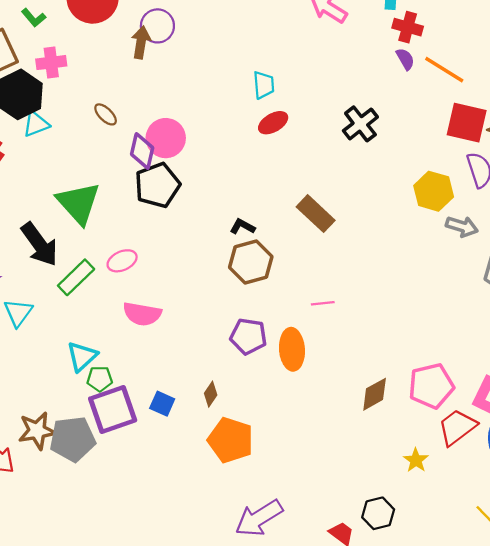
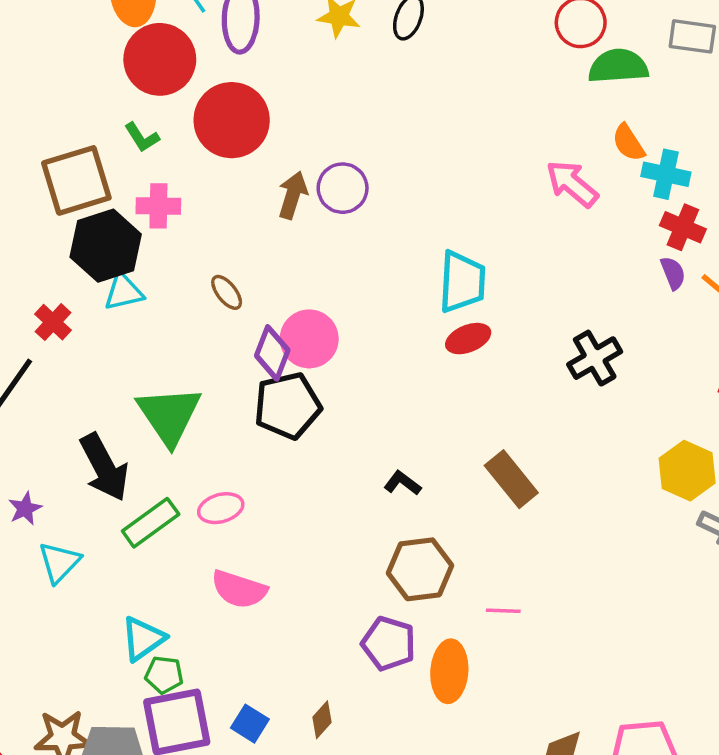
purple circle: (157, 26) -> (343, 188), moved
cyan trapezoid: (264, 85) -> (462, 282), size x1.5
brown hexagon: (251, 262) -> (420, 569), moved

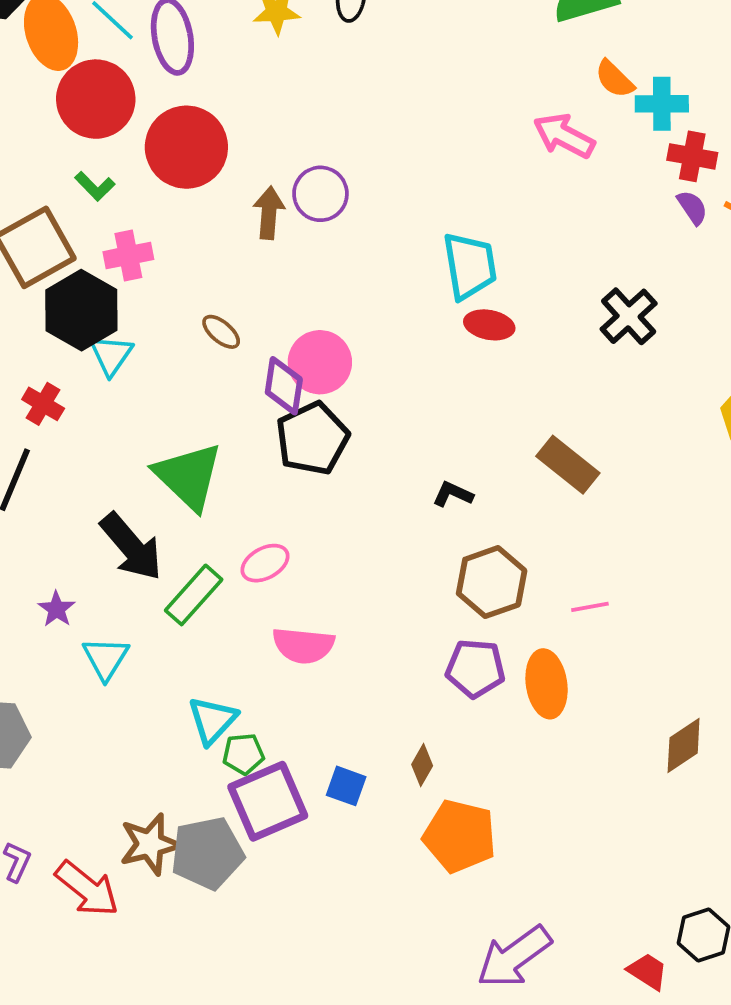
cyan triangle: (124, 292) -> (111, 355), turned -30
red ellipse: (468, 339) -> (489, 325), turned 45

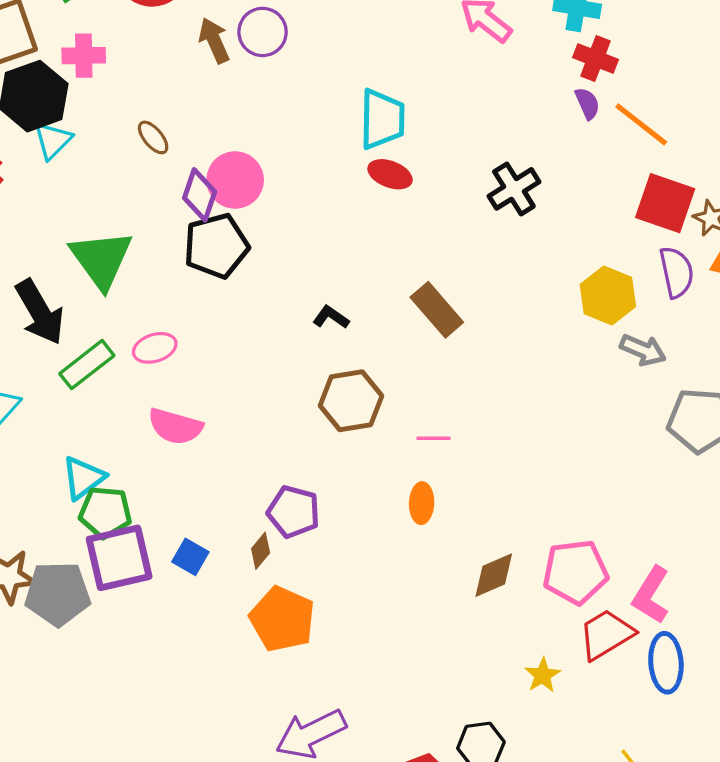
brown arrow: (269, 213) -> (214, 40), turned -39
purple pentagon: (475, 668) -> (294, 512), moved
orange ellipse: (547, 684) -> (422, 503), moved, size x0.7
green pentagon: (243, 754) -> (105, 512), size x1.4

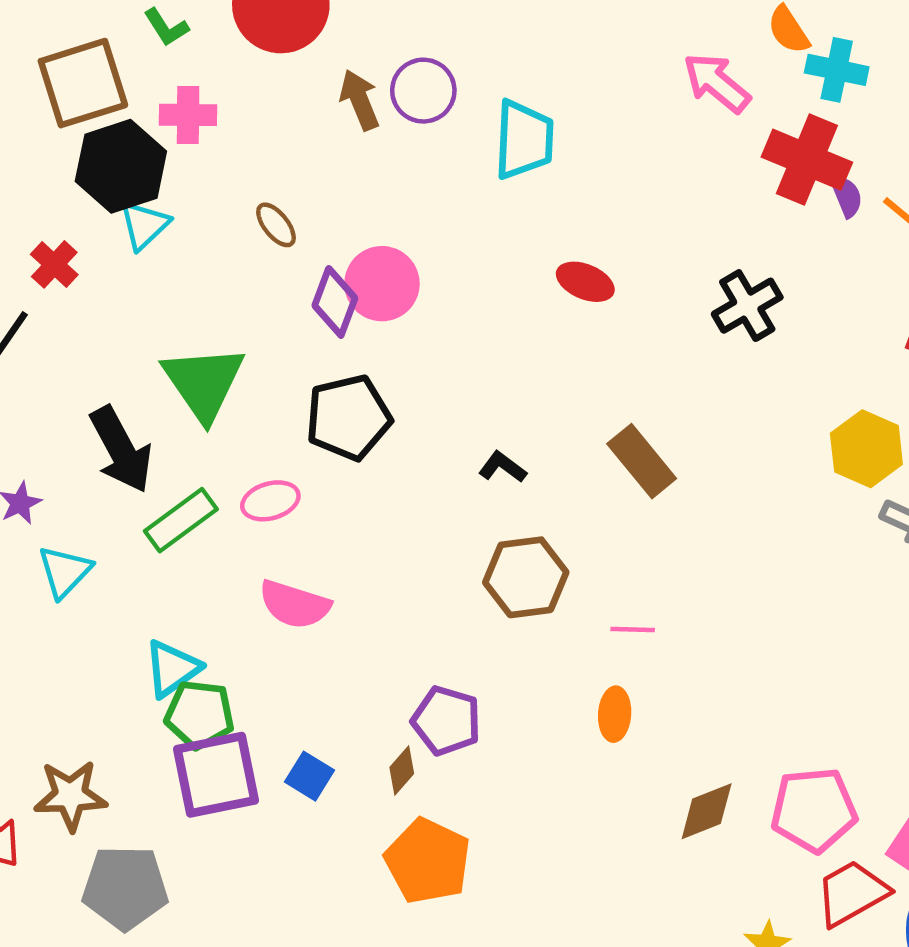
red cross: (595, 58) -> (807, 160), moved, size x1.5
cyan trapezoid: (382, 119) -> (524, 140), moved
black pentagon: (216, 246) -> (348, 418), moved
gray pentagon: (58, 594) -> (125, 888), moved

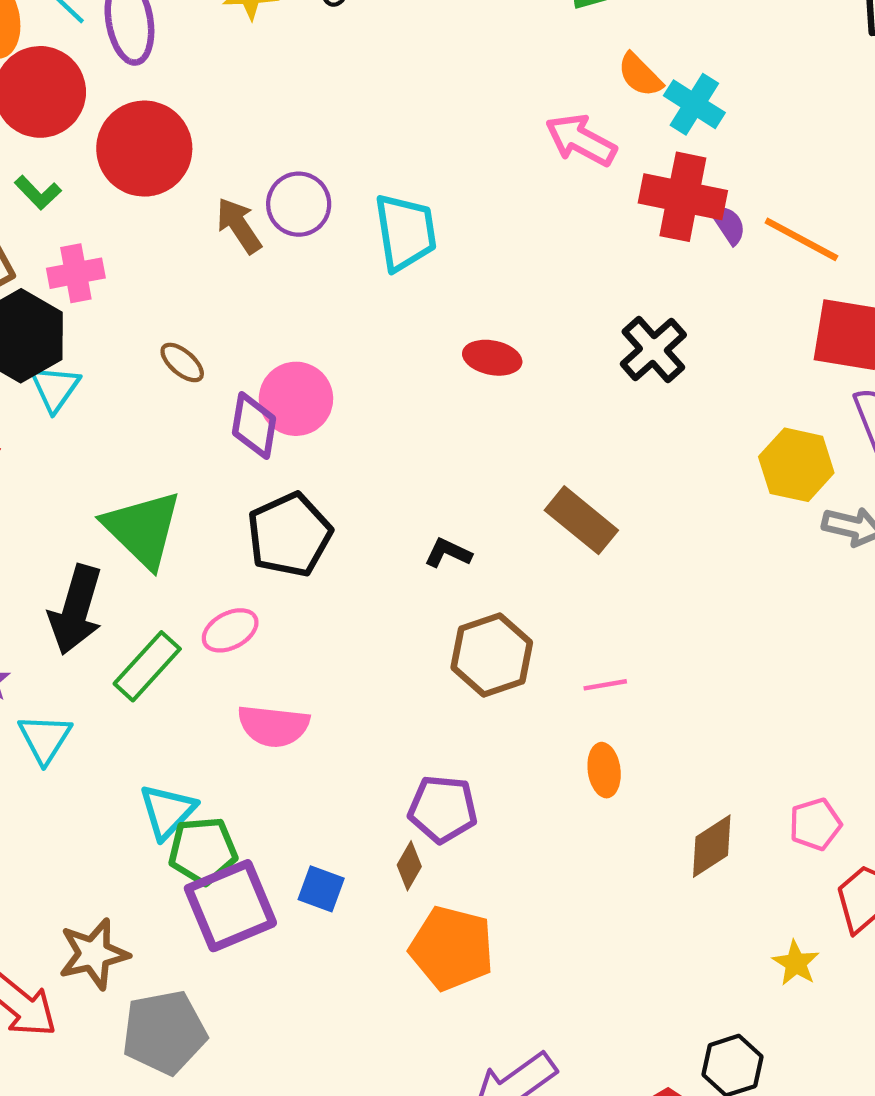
cyan cross: (837, 70) -> (694, 104), turned 32
black arrow: (121, 450) -> (76, 610), turned 56
pink pentagon: (814, 810) -> (815, 824), size x0.6

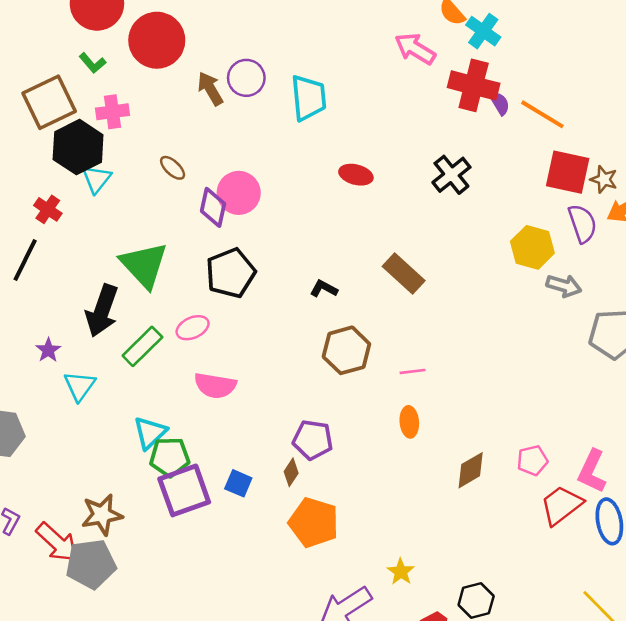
yellow star: (796, 963) -> (401, 572), moved
gray pentagon: (164, 1032) -> (91, 564), moved

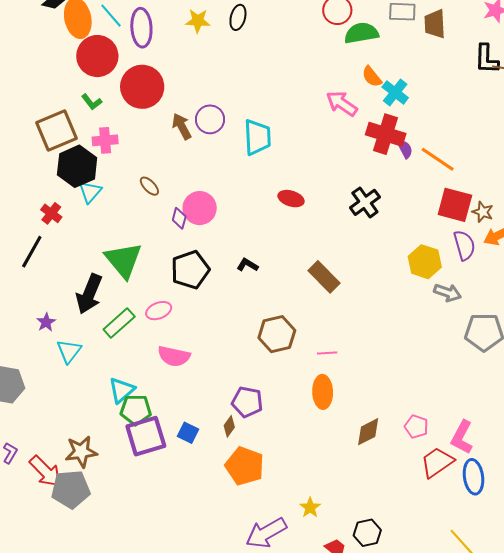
purple diamond: (213, 207) -> (179, 218), size x0.7
black L-shape: (324, 289) -> (247, 265), moved
orange ellipse: (409, 422) -> (323, 392), size x1.4
pink pentagon: (532, 460) -> (416, 427), turned 30

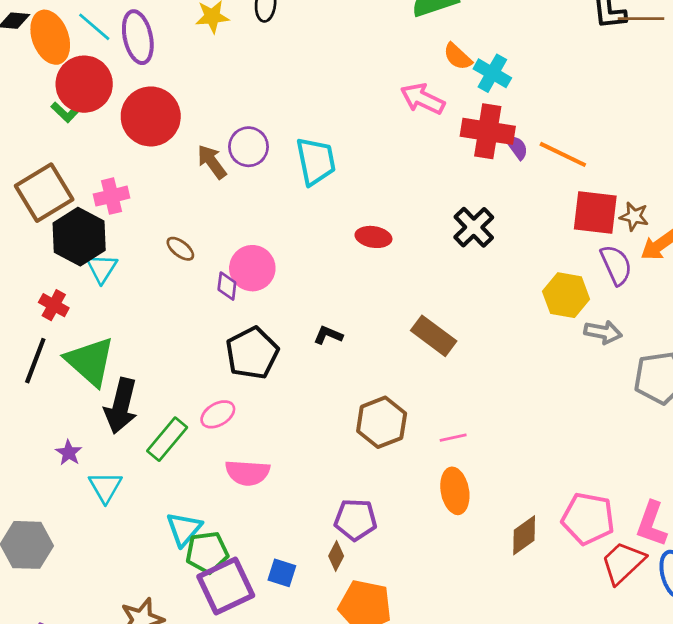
green L-shape: (92, 102) -> (65, 112), moved
green triangle: (124, 260) -> (90, 361), moved
pink pentagon: (416, 427) -> (588, 519), size x1.6

